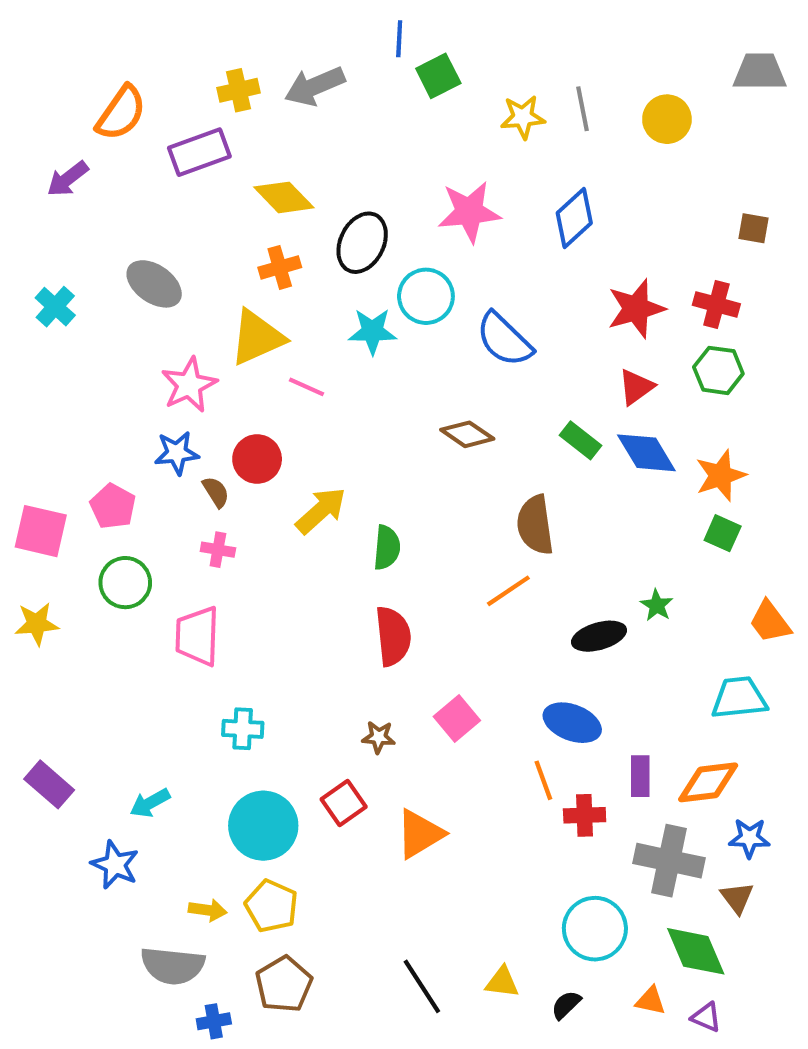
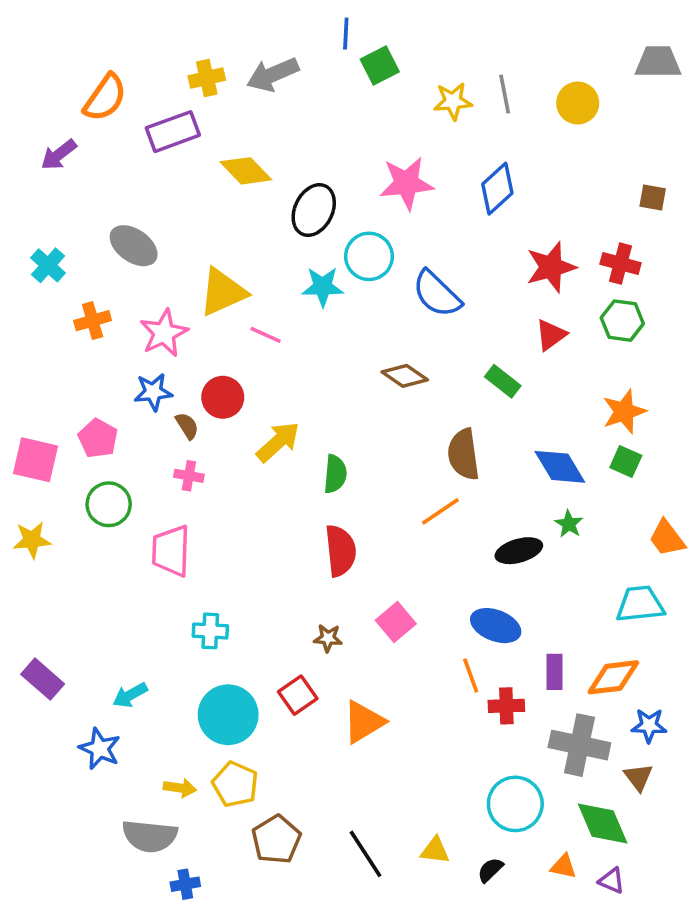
orange cross: (280, 267) -> (93, 321), moved
blue diamond: (646, 453) -> (560, 467), moved
brown pentagon: (284, 984) -> (276, 840), moved

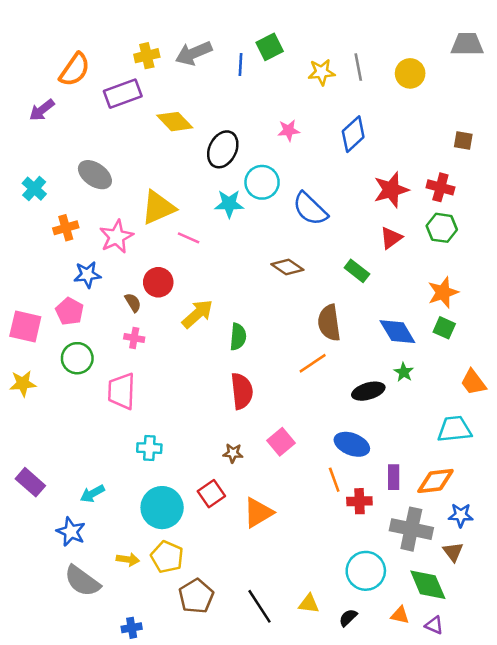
blue line: (346, 33) -> (240, 65), moved
pink star: (406, 183) -> (289, 130), size x0.6
blue star: (153, 392) -> (87, 275), moved
gray semicircle: (150, 836) -> (82, 581), moved, turned 30

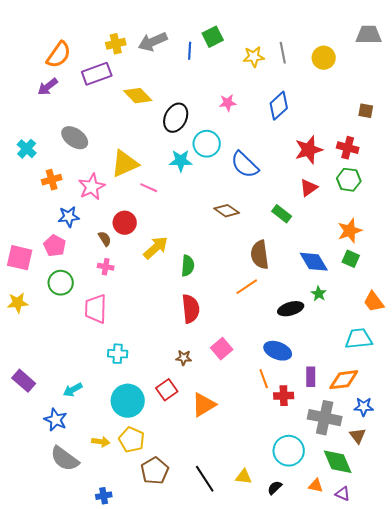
purple arrow: (42, 110) -> (48, 87), moved

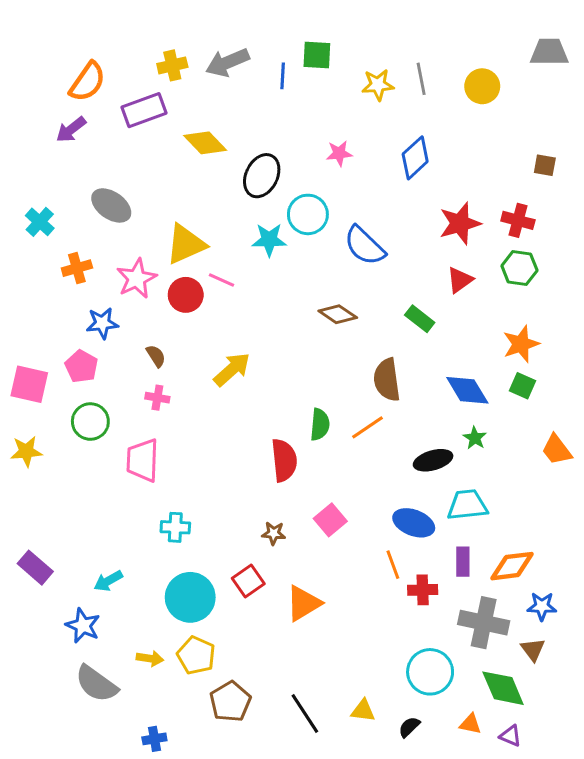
green square: (213, 37) -> (317, 55), turned 30
red circle: (125, 223) -> (186, 295), moved
green semicircle: (188, 266) -> (320, 424), moved
cyan trapezoid: (359, 339) -> (467, 505), moved

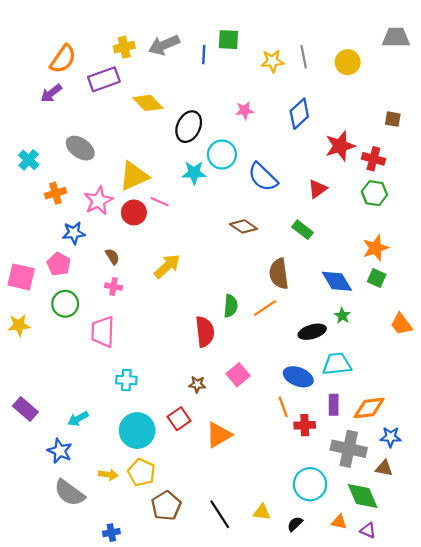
red star: (460, 223) -> (340, 146), moved
red triangle: (460, 280) -> (318, 189), moved
brown triangle: (533, 649) -> (384, 468), turned -42

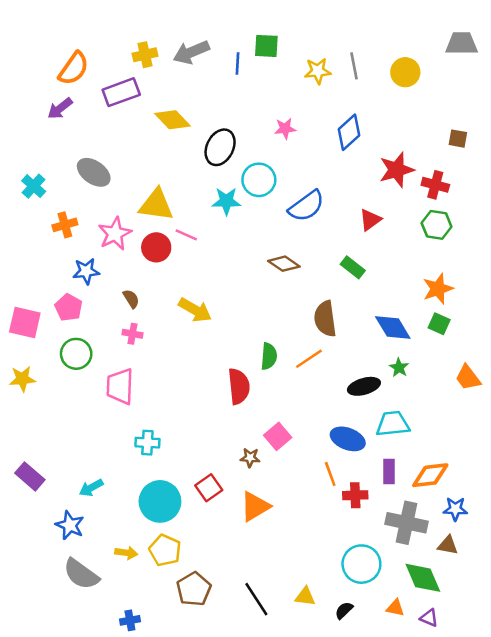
yellow triangle: (134, 176) -> (156, 205), turned 32
blue semicircle: (263, 177) -> (306, 206), turned -80
yellow arrow: (167, 266) -> (195, 310), turned 72
brown star: (197, 384) -> (250, 458), moved

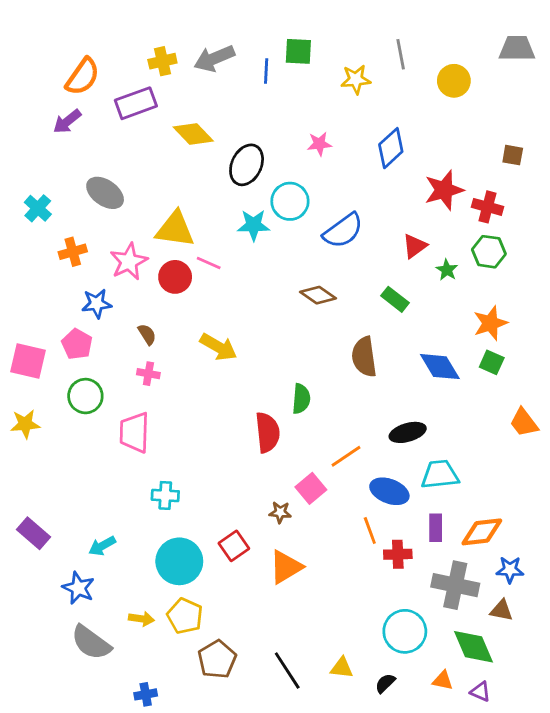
gray line: (354, 66) -> (401, 54), moved
orange line: (309, 359) -> (346, 456), moved
green star: (399, 368) -> (447, 270), moved

